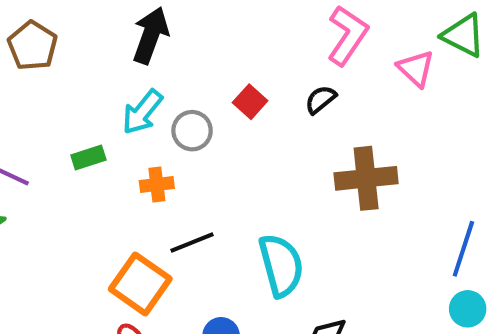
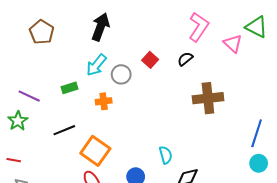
black line: (192, 243) -> (64, 130), moved
cyan semicircle: (281, 265) -> (166, 155), moved, size x0.6

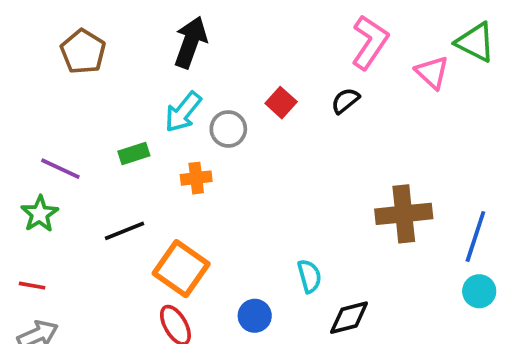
brown cross: (208, 98) -> (404, 214), moved

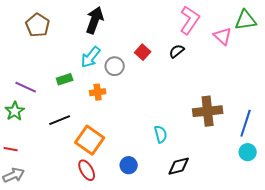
green triangle: (475, 42) -> (246, 20), turned -35
cyan semicircle: (309, 276) -> (161, 134), moved

